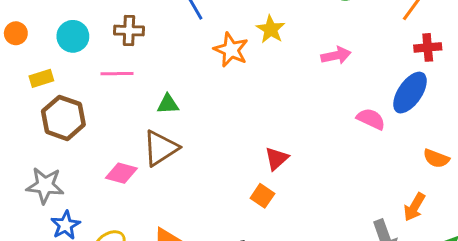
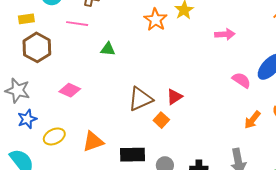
brown triangle: (161, 148) -> (140, 99), moved
orange arrow: (414, 207) -> (252, 120), moved

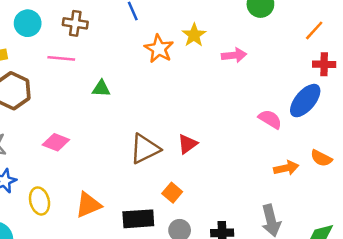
pink arrow: (225, 34) -> (234, 55), moved
orange square: (161, 120) -> (172, 193), moved
orange arrow: (252, 120) -> (286, 168), turned -138
yellow ellipse: (54, 136) -> (40, 201), turned -75

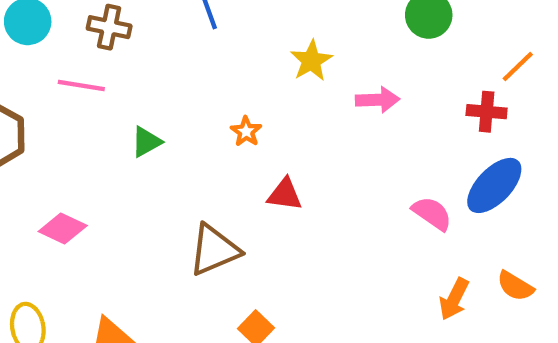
orange star: (159, 49) -> (246, 132), moved, size x0.6
red cross: (324, 64) -> (487, 112), moved
green triangle: (101, 89) -> (146, 142), turned -36
red triangle: (187, 144) -> (285, 195), moved, turned 40
orange arrow: (286, 168) -> (454, 299), turned 125

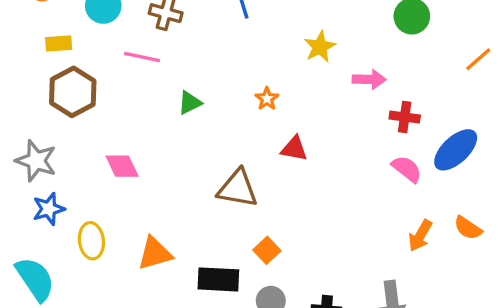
red cross: (487, 112) -> (405, 117), moved
pink diamond: (63, 229) -> (122, 166), turned 36
brown triangle: (214, 250) -> (238, 188), turned 30

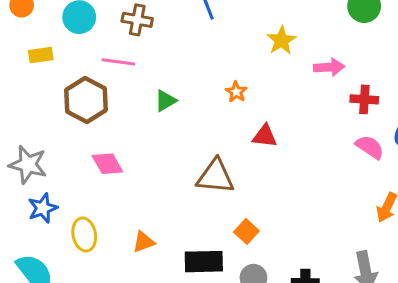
brown hexagon: (73, 92) -> (86, 100), moved
orange triangle: (155, 253) -> (144, 242), size x0.7

